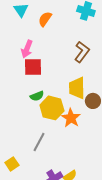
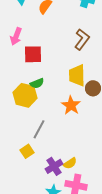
pink arrow: (27, 49) -> (16, 36), moved
yellow hexagon: (52, 108) -> (25, 95), moved
yellow square: (12, 164) -> (27, 151), moved

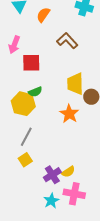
brown L-shape: (82, 39) -> (67, 41), moved, turned -80
gray line: (39, 129) -> (26, 137), moved

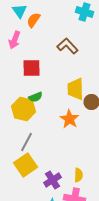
orange semicircle: (43, 15) -> (34, 20), moved
pink arrow: (14, 45) -> (14, 40), moved
yellow square: (25, 160) -> (26, 165), size x1.6
yellow semicircle: (68, 172) -> (78, 175), moved, turned -56

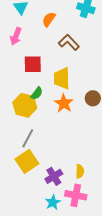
orange semicircle: (34, 20) -> (49, 19), moved
yellow trapezoid: (76, 89) -> (62, 78), moved
green semicircle: (36, 97) -> (37, 93), turned -32
orange star: (70, 119) -> (64, 103), moved

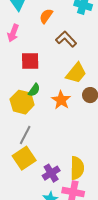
yellow trapezoid: (62, 78) -> (76, 73), moved, turned -140
yellow semicircle: (80, 171) -> (77, 168), size x1.6

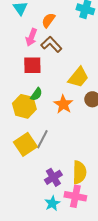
pink arrow: (13, 33) -> (31, 37), moved
brown L-shape: (66, 39) -> (51, 44), moved
gray line: (25, 135) -> (42, 139), moved
yellow square: (24, 158) -> (25, 144), moved

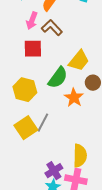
green semicircle: (36, 94) -> (58, 78), moved, size x1.6
orange star: (63, 104) -> (74, 98), moved
purple cross: (53, 177) -> (54, 171), moved

